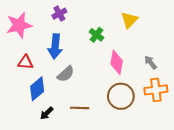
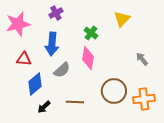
pink diamond: (117, 62) -> (88, 58), moved
orange cross: (156, 90) -> (144, 99), moved

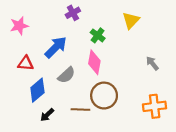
purple cross: (56, 13) -> (73, 13), moved
pink star: (18, 24) -> (19, 26), size x0.7
blue arrow: (52, 44) -> (56, 47), turned -140
brown circle: (114, 91) -> (104, 96), moved

